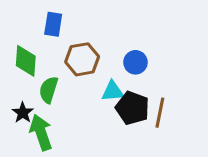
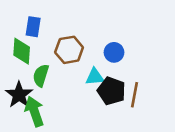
blue rectangle: (53, 24) -> (33, 27), moved
black star: (23, 113) -> (19, 95), size x1.5

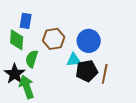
blue circle: (114, 52) -> (89, 41), size x1.5
black pentagon: (111, 91) -> (87, 71), turned -30

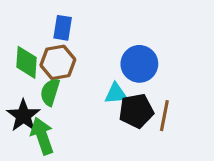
blue rectangle: (26, 21) -> (63, 28), moved
brown hexagon: (54, 39) -> (58, 62), moved

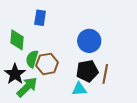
brown hexagon: (58, 62) -> (47, 64), moved
cyan triangle: (116, 94) -> (79, 89), moved
green arrow: (42, 136) -> (27, 87), turned 65

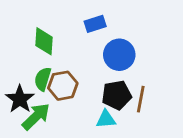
blue rectangle: (40, 18) -> (95, 24), moved, turned 63
green diamond: (17, 40) -> (44, 41), moved

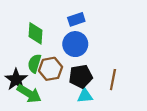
blue circle: (119, 55) -> (75, 44), moved
black pentagon: (117, 95) -> (81, 76), moved
green arrow: (36, 117) -> (29, 94), turned 75

